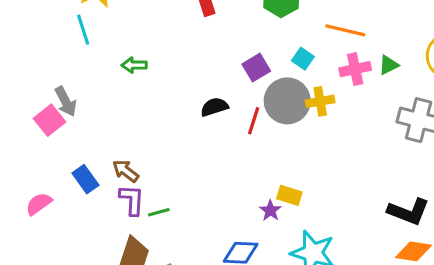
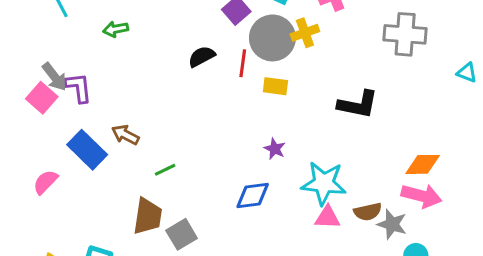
blue rectangle: (85, 179) -> (87, 150), size x1.4
yellow rectangle: (289, 195) -> (275, 86), moved
purple L-shape: (132, 200) -> (79, 88), moved
black L-shape: (408, 212) -> (358, 104), moved

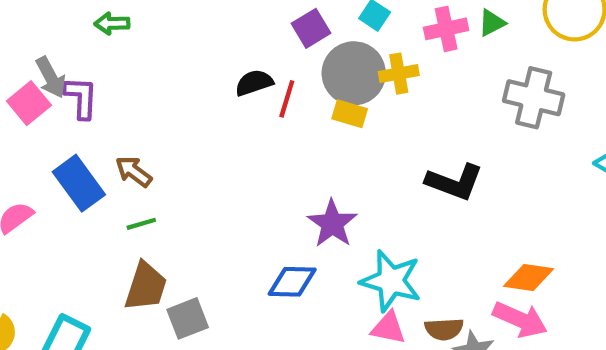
green arrow: (116, 29) -> (112, 23), moved
red line: (243, 63) -> (287, 99), moved
yellow rectangle: (275, 86) -> (350, 114), moved
purple star: (275, 149) -> (332, 224), size x1.6
green line: (165, 170) -> (141, 224), moved

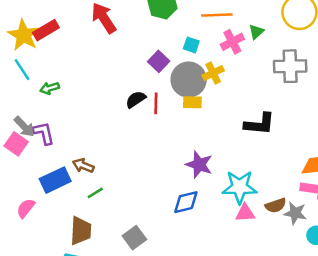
blue rectangle: (79, 183) -> (55, 180), turned -64
brown trapezoid: (146, 286) -> (81, 231), moved

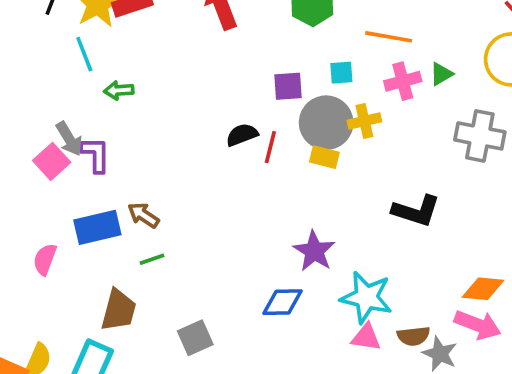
cyan square: (191, 45) -> (341, 73), turned -35
purple square: (159, 61) -> (288, 86), turned 30
pink semicircle: (26, 208) -> (45, 259), turned -30

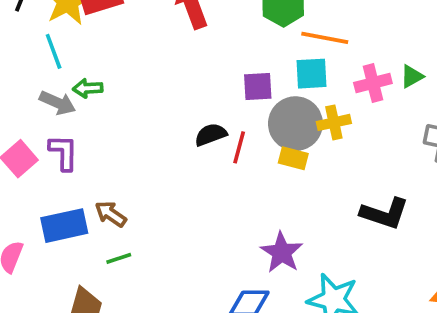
orange line: (389, 37) -> (325, 38), moved
cyan square: (341, 73) -> (311, 74), size x1.4
gray arrow: (69, 139) -> (58, 103), moved, turned -36

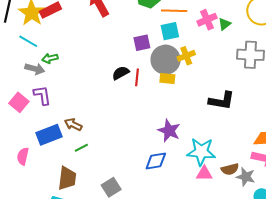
cyan line: (54, 51) -> (28, 41), turned -30
pink cross: (373, 83) -> (207, 20), moved

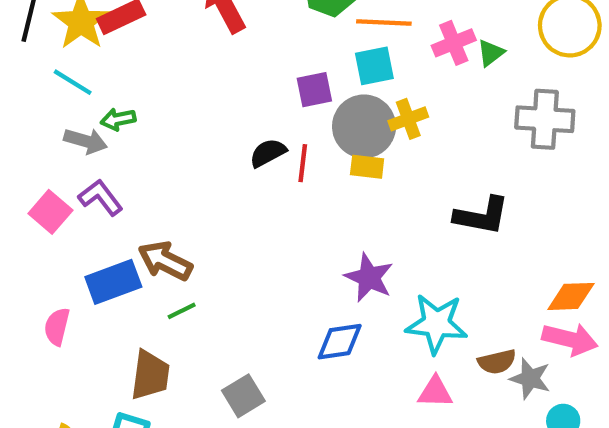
purple L-shape: (42, 95) -> (101, 197), turned -30
brown arrow: (73, 124) -> (165, 261), size x1.4
pink triangle: (204, 174) -> (435, 392), moved

